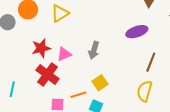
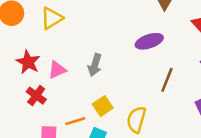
red star: (41, 48) -> (28, 62), turned -30
red cross: (48, 74) -> (36, 96), size x0.7
yellow semicircle: (145, 91) -> (136, 120), moved

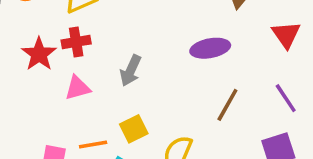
pink triangle: (57, 70) -> (78, 88), moved
red cross: (36, 96) -> (76, 42), moved, turned 36

